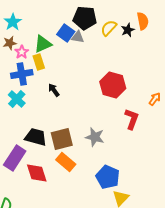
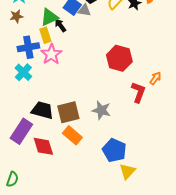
pink star: (22, 52) -> (51, 54), moved, size x1.5
black arrow: (54, 90) -> (60, 25), moved
orange arrow: (155, 99) -> (155, 78), moved

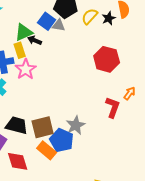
black arrow: (60, 25) -> (35, 40), turned -32
red hexagon: (119, 58) -> (107, 59), moved
gray star: (101, 110) -> (76, 125), turned 30
blue pentagon: (114, 150) -> (62, 140), moved

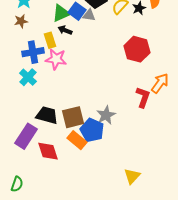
green triangle: (24, 32) -> (61, 13), moved
pink star: (26, 69) -> (56, 59), turned -30
orange arrow: (130, 93) -> (160, 83), size x1.5

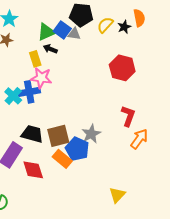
blue cross: (33, 52) -> (29, 92), moved
orange arrow: (160, 83) -> (139, 139), moved

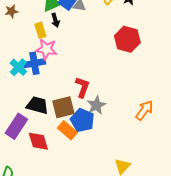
black arrow: (50, 49) -> (55, 20), turned -128
red L-shape: (128, 116) -> (82, 87), moved

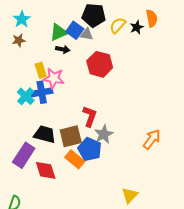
black arrow: (55, 20) -> (63, 49), turned -64
yellow rectangle: (40, 30) -> (41, 70), moved
red hexagon: (127, 39) -> (100, 64), moved

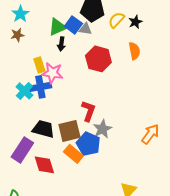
orange semicircle: (152, 18) -> (134, 51), moved
black arrow: (63, 49) -> (61, 44), turned 88

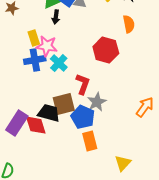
red hexagon: (98, 59) -> (106, 50), moved
cyan cross: (24, 91) -> (59, 63), moved
black trapezoid: (43, 129) -> (49, 113), moved
orange rectangle: (73, 154) -> (90, 141), moved, turned 36
red diamond: (44, 165) -> (36, 125), moved

